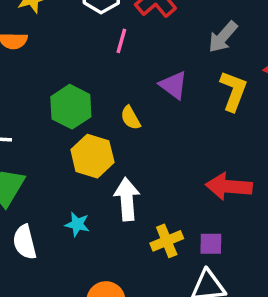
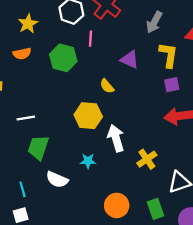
green hexagon: (71, 107) -> (63, 58), moved
white semicircle: (25, 242) -> (57, 180), turned -40
purple square: (211, 244) -> (172, 85), moved

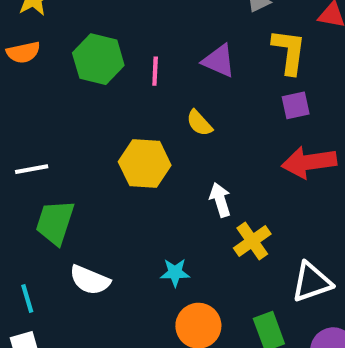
pink line: (91, 39) -> (155, 71), moved
yellow semicircle: (107, 86) -> (199, 123), moved
white arrow: (116, 138) -> (220, 200), moved, size x0.7
cyan star: (88, 161) -> (175, 273), moved

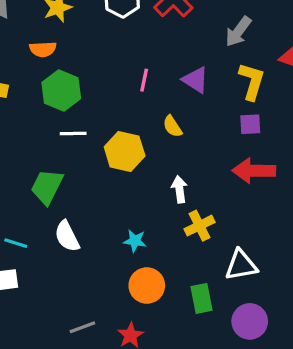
green hexagon: (98, 59) -> (61, 91), moved
white line: (32, 169) -> (73, 134), moved
white semicircle: (90, 280) -> (67, 236), turned 32
cyan line: (27, 299) -> (16, 243), turned -65

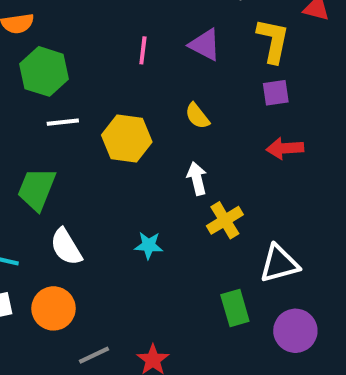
yellow semicircle: (172, 126) -> (197, 116), moved
red arrow: (254, 171) -> (285, 148), size x0.7
orange circle: (147, 285) -> (54, 308), moved

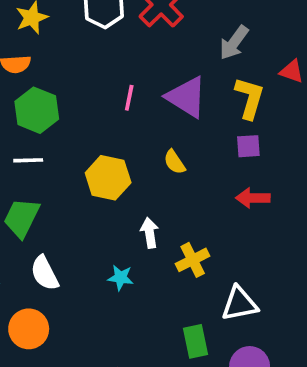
purple triangle: (205, 45) -> (187, 97), size x1.4
white line: (63, 122) -> (28, 160), moved
white arrow: (197, 178) -> (150, 233), moved

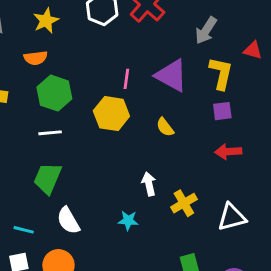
yellow hexagon: (108, 178) -> (111, 114), moved
white triangle: (239, 304) -> (232, 217), moved

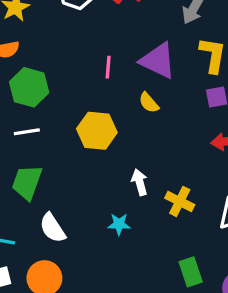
yellow hexagon: (111, 114) -> (97, 131), moved
yellow semicircle: (165, 127) -> (149, 103), moved
yellow cross: (184, 203) -> (180, 201), turned -30

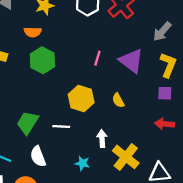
yellow semicircle: (149, 103) -> (118, 100), moved
white line: (27, 132) -> (61, 126), moved
yellow cross: (180, 201) -> (126, 157), size x1.4

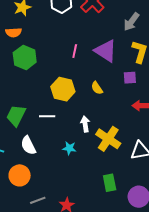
purple square: (165, 93) -> (130, 78), moved

